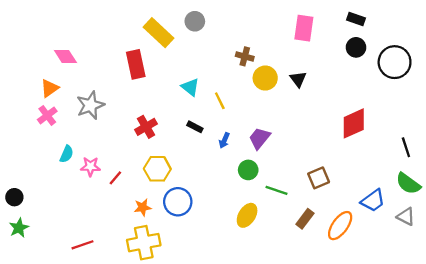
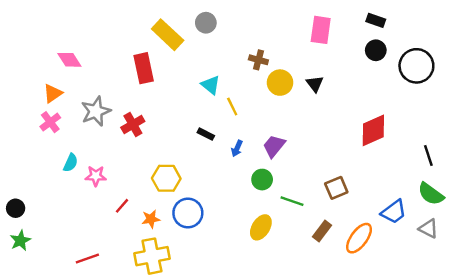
cyan triangle: (190, 87) -> (211, 85), moved
red cross: (146, 127) -> (133, 124), moved
red line: (115, 178) -> (122, 206), moved

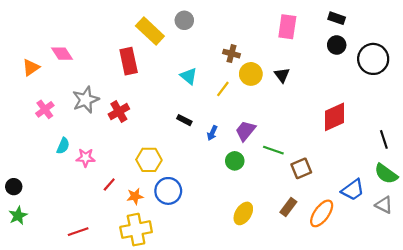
orange triangle: (53, 93) -> (31, 68), moved
yellow line: (232, 107) -> (223, 89), moved, turned 63
green line: (292, 201) -> (273, 150), moved
yellow ellipse: (261, 227) -> (243, 213), moved

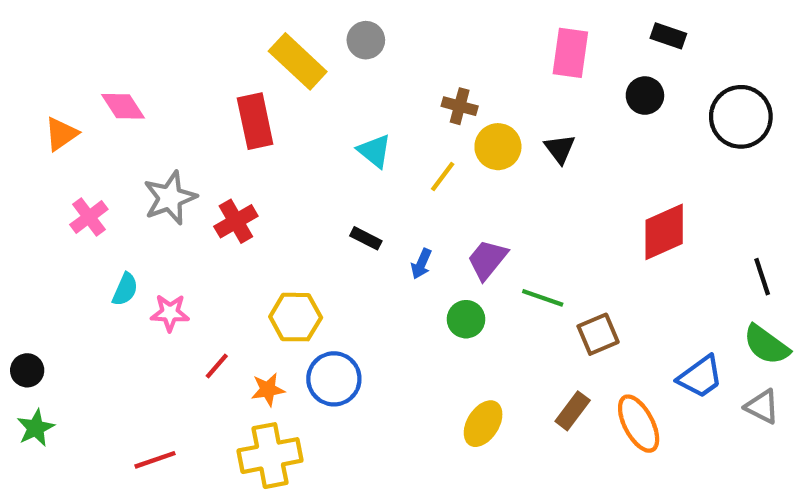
black circle: (337, 45) -> (645, 96), moved
orange ellipse: (322, 213) -> (639, 424), turned -64

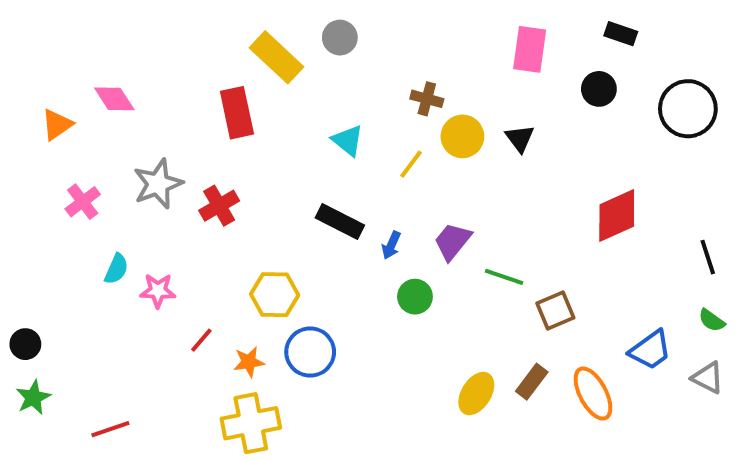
black rectangle: (366, 238) -> (340, 221), size x1.6
green circle: (466, 319) -> (415, 297), moved
green semicircle: (766, 345) -> (712, 320), size x0.6
yellow ellipse: (483, 424) -> (476, 394), moved
red line: (155, 460) -> (110, 429), moved

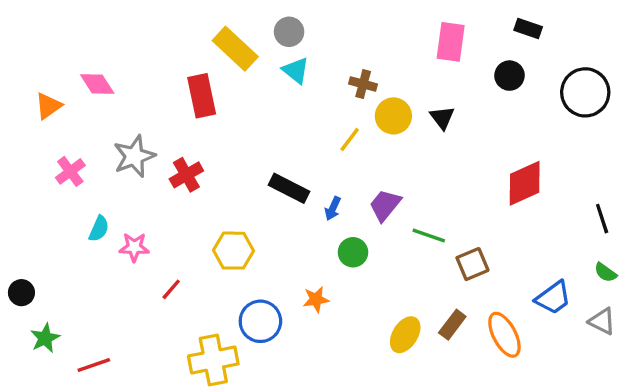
cyan triangle: (348, 140) -> (296, 71), moved
blue circle: (310, 352) -> (260, 321), moved
orange star: (249, 362) -> (316, 299), moved
green star: (33, 397) -> (45, 338), moved

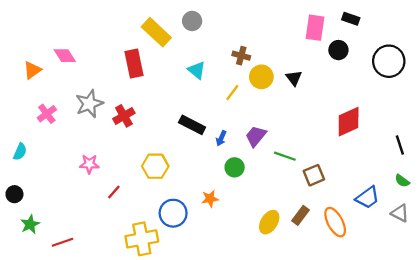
pink rectangle: (451, 42) -> (315, 28), moved
cyan triangle: (296, 71) -> (197, 70), moved
cyan semicircle: (99, 229) -> (20, 152), moved

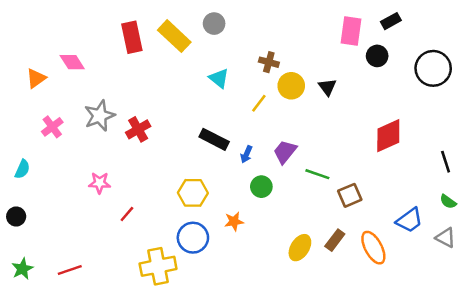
black rectangle: (351, 19) -> (391, 21), turned -48
red rectangle: (134, 63) -> (132, 37), moved
yellow hexagon: (155, 166) -> (193, 193), moved
green star: (30, 224) -> (22, 269), moved

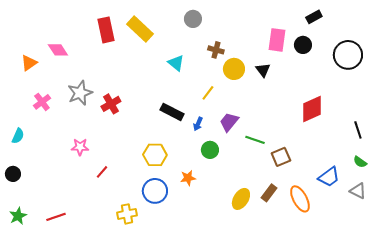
gray circle: (214, 24) -> (193, 19), moved
pink rectangle: (351, 31) -> (277, 40), moved
yellow line: (259, 103) -> (208, 93), moved
yellow cross: (158, 266) -> (127, 214), size x0.7

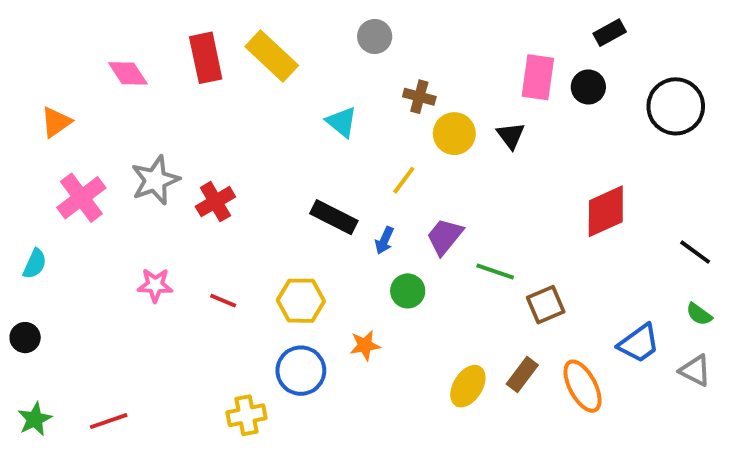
pink diamond: (58, 50) -> (128, 73), moved
pink cross: (42, 102) -> (81, 198), size x1.4
black line: (358, 130) -> (695, 252), turned -36
red line: (102, 172) -> (223, 301), moved, turned 72

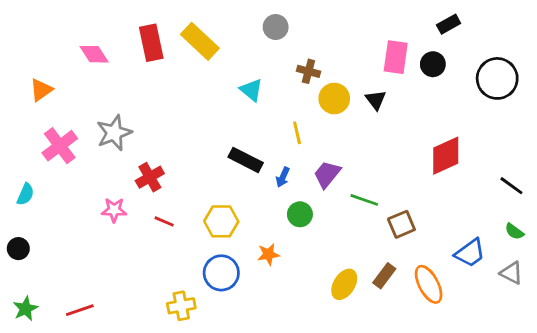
yellow line: (404, 180) -> (297, 133), turned -50
red cross: (215, 202) -> (150, 177), moved

